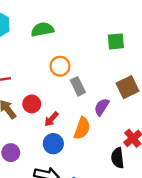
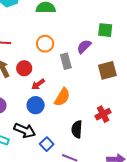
orange circle: (60, 66) -> (45, 44), moved
purple semicircle: (102, 107) -> (84, 47), moved
black semicircle: (118, 158) -> (77, 129), moved

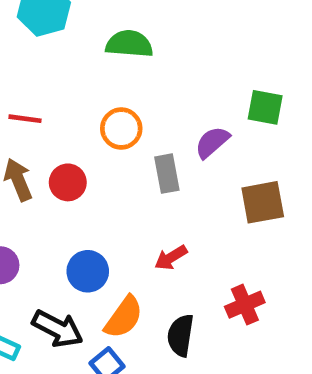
red arrow: (38, 84) -> (171, 258), moved
orange semicircle: (62, 97) -> (124, 317), moved

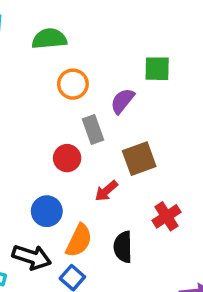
orange circle: (121, 129) -> (73, 84), moved
red circle: (68, 182) -> (67, 158), moved
brown square: (263, 202) -> (139, 159), moved

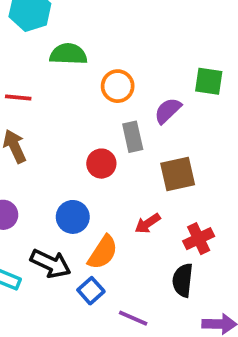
green semicircle: (49, 39) -> (68, 54), moved
red arrow: (106, 191) -> (148, 223), moved
black semicircle: (123, 247) -> (183, 280), moved

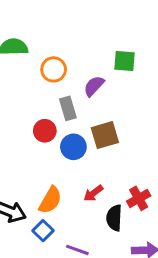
blue circle: (73, 217) -> (73, 147), moved
red arrow: (148, 223) -> (93, 193), moved
red cross: (199, 239) -> (139, 198), moved

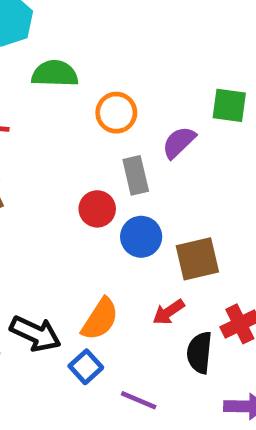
brown square: (105, 135) -> (197, 259), moved

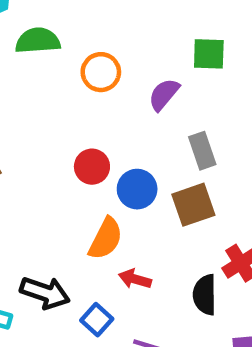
gray rectangle: (136, 175) -> (202, 151), moved
red arrow: (169, 312) -> (135, 279), moved, turned 56
orange semicircle: (100, 319) -> (106, 239), moved

